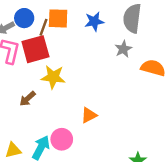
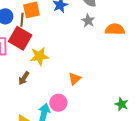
red square: (35, 49) -> (20, 38), turned -30

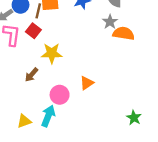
orange semicircle: (115, 29) -> (124, 33), moved
red square: (20, 38) -> (33, 31), size x0.6
pink circle: (58, 103) -> (60, 95), moved

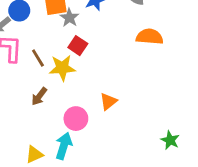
brown line: (38, 11) -> (38, 58), moved, turned -40
gray star: (110, 22) -> (69, 18), moved
red square: (33, 31) -> (78, 46), moved

